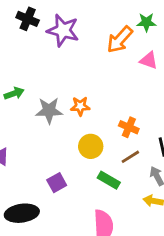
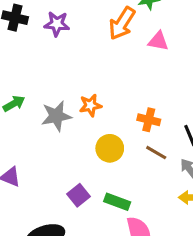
purple star: (63, 30) -> (57, 24), size x0.7
brown line: (130, 157) -> (156, 153), turned 72
green rectangle: (109, 180) -> (117, 202), moved

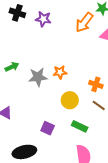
purple square: (79, 195) -> (48, 128), turned -32
green rectangle: (117, 202) -> (80, 126), moved

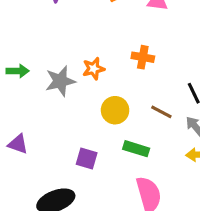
green arrow: (12, 67) -> (18, 71), turned 32
orange cross: (96, 84) -> (143, 57), moved

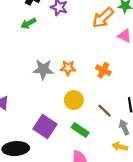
green arrow: (18, 71) -> (28, 23), moved, turned 136
purple square: (87, 159) -> (45, 127), size x1.5

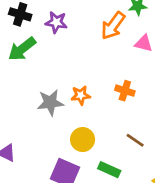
green arrow: (28, 23) -> (22, 49), size x1.5
yellow circle: (74, 100) -> (83, 140), moved

